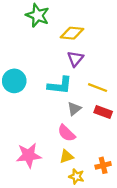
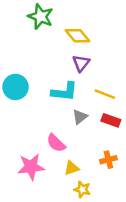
yellow diamond: (72, 33) -> (77, 36), turned 45
pink semicircle: (66, 133) -> (56, 143), moved
orange cross: (103, 165) -> (108, 160), moved

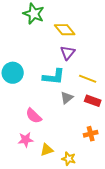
pink semicircle: (56, 143) -> (34, 116), moved
pink star: (31, 167) -> (26, 140), size x0.7
yellow triangle: (72, 168) -> (47, 150), moved

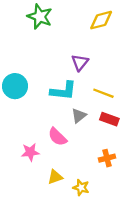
yellow diamond: (65, 30) -> (101, 20), moved, turned -65
pink semicircle: (34, 116) -> (57, 137), moved
pink star: (26, 140) -> (30, 152), moved

